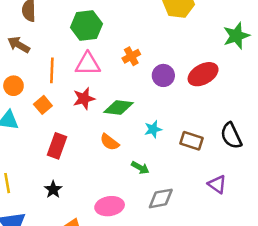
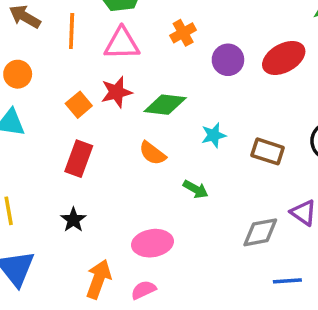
orange line: (52, 70) -> (72, 31), moved
orange square: (43, 105) -> (79, 105), moved
gray diamond: (161, 198) -> (260, 232), moved

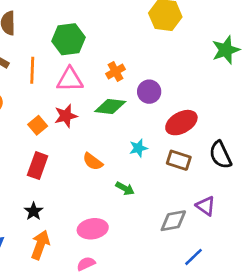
red ellipse: (284, 58) -> (181, 123), moved
green diamond: (165, 105) -> (110, 106), moved
orange arrow: (99, 279) -> (40, 245), moved
blue line: (287, 281) -> (193, 257), turned -40

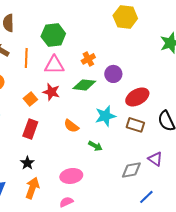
red star: (66, 116) -> (51, 92), turned 30
cyan star: (138, 148) -> (105, 116), size x1.5

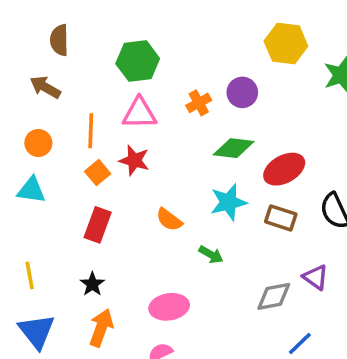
yellow hexagon: (125, 17) -> (286, 44), moved
orange line: (26, 58) -> (91, 131), moved
purple circle: (113, 74) -> (242, 92), moved
green diamond: (84, 85) -> (234, 148), moved

